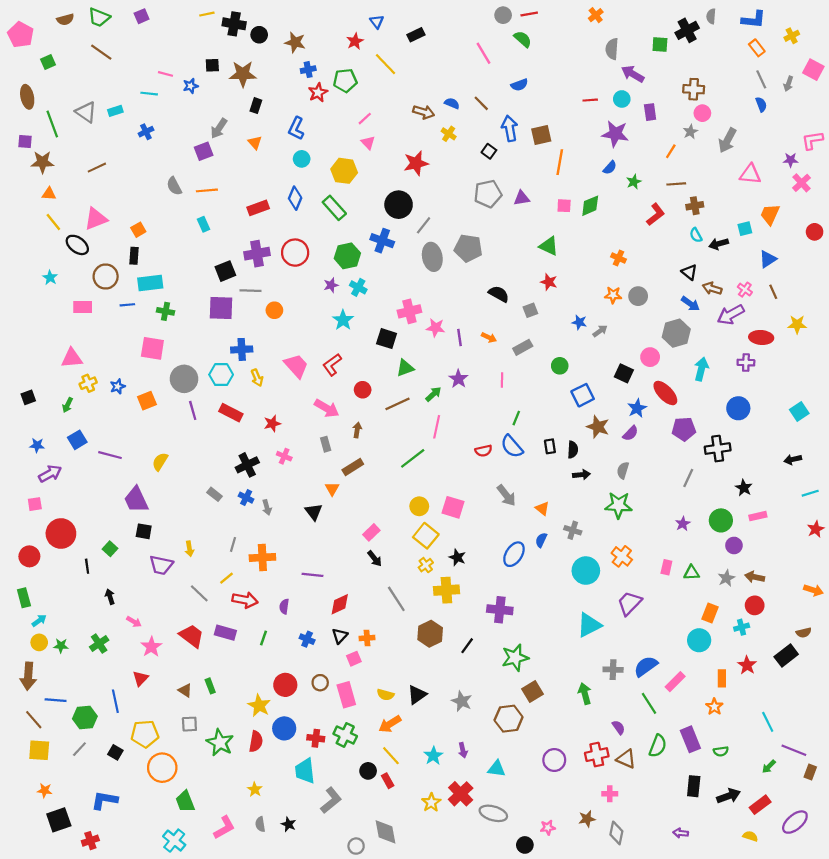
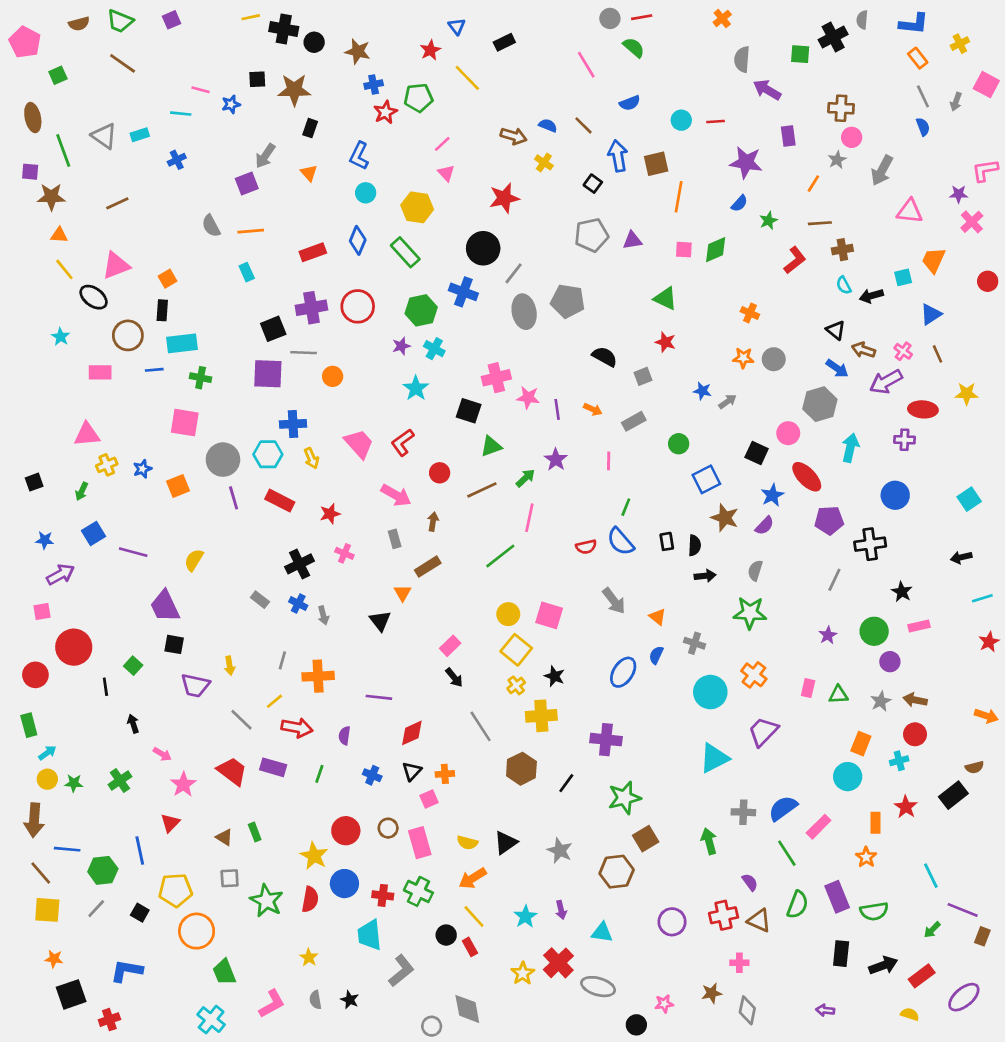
cyan circle: (622, 99) -> (681, 120), moved
green semicircle: (721, 751) -> (874, 911), size x1.5

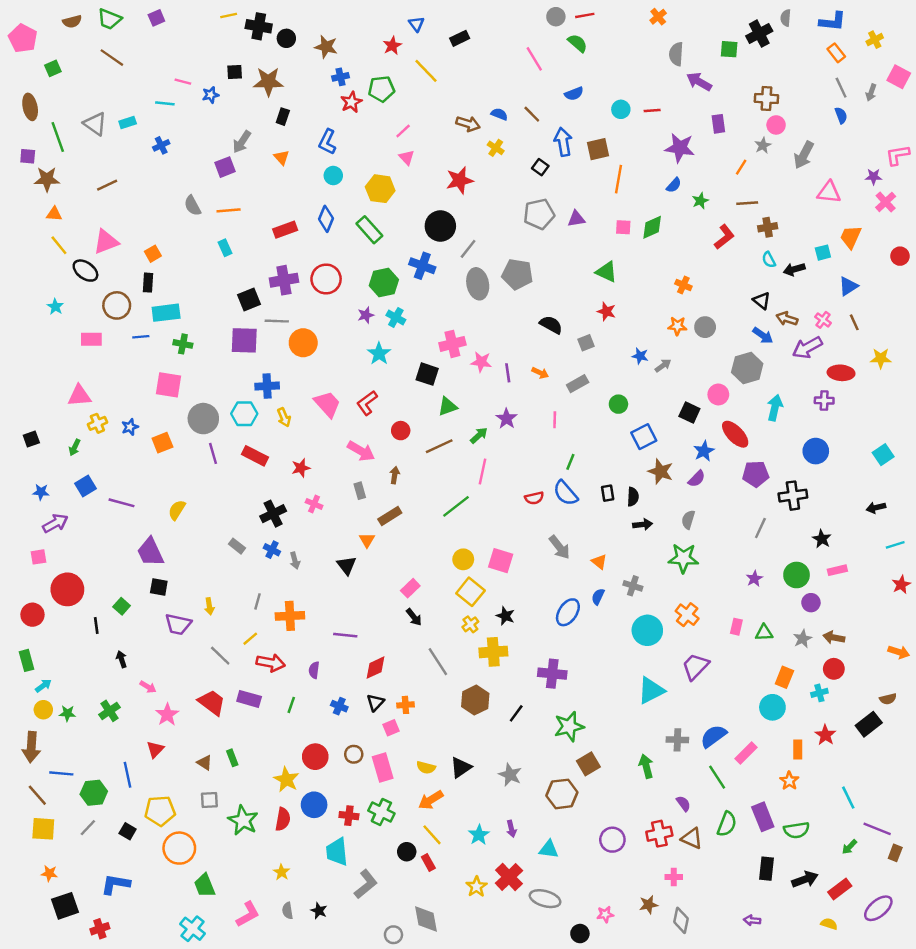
orange circle: (333, 376) -> (303, 343), size x1.5

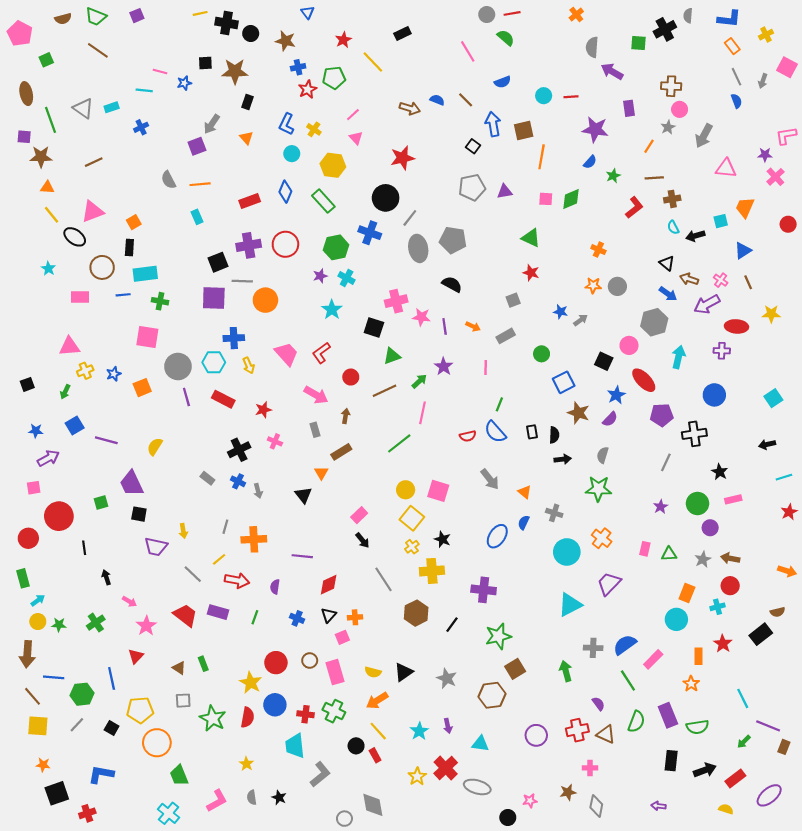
blue triangle: (416, 24) -> (308, 12), moved
yellow cross: (496, 148) -> (314, 129), moved
black semicircle: (551, 325) -> (452, 284), moved
green square: (122, 606) -> (101, 502), moved, turned 32

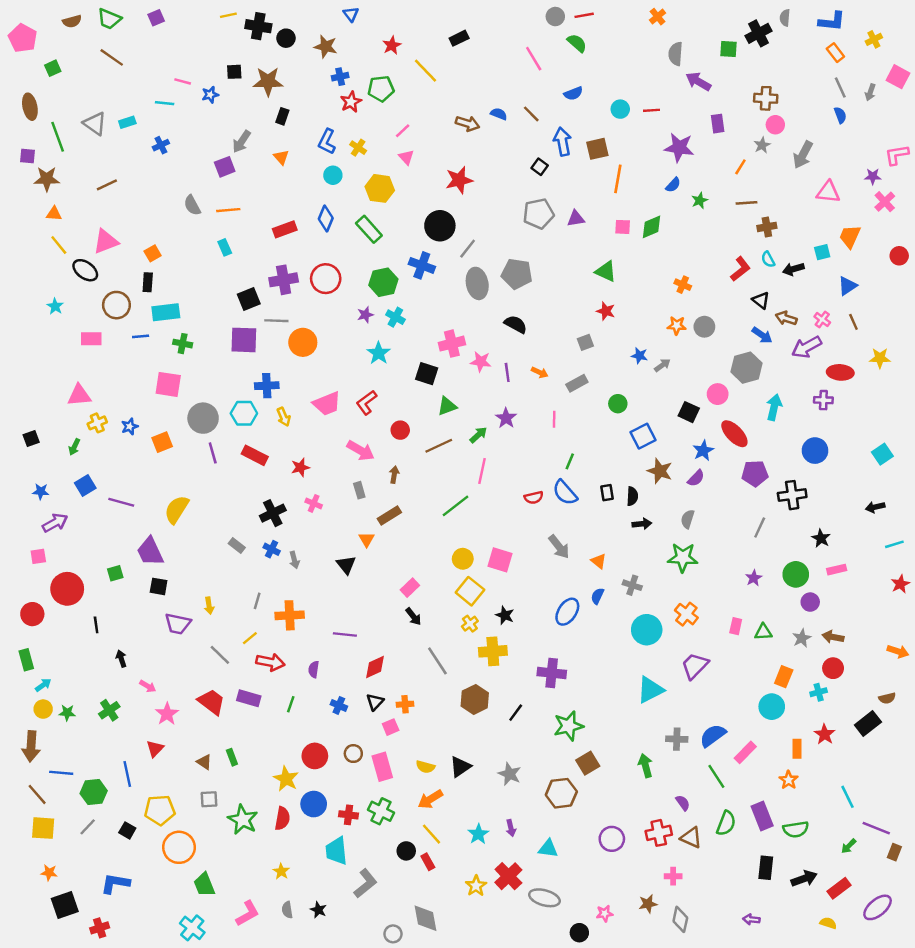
red L-shape: (634, 207) -> (740, 269), moved
pink trapezoid: (287, 354) -> (327, 404), turned 110
yellow semicircle: (155, 447) -> (177, 509), size x1.4

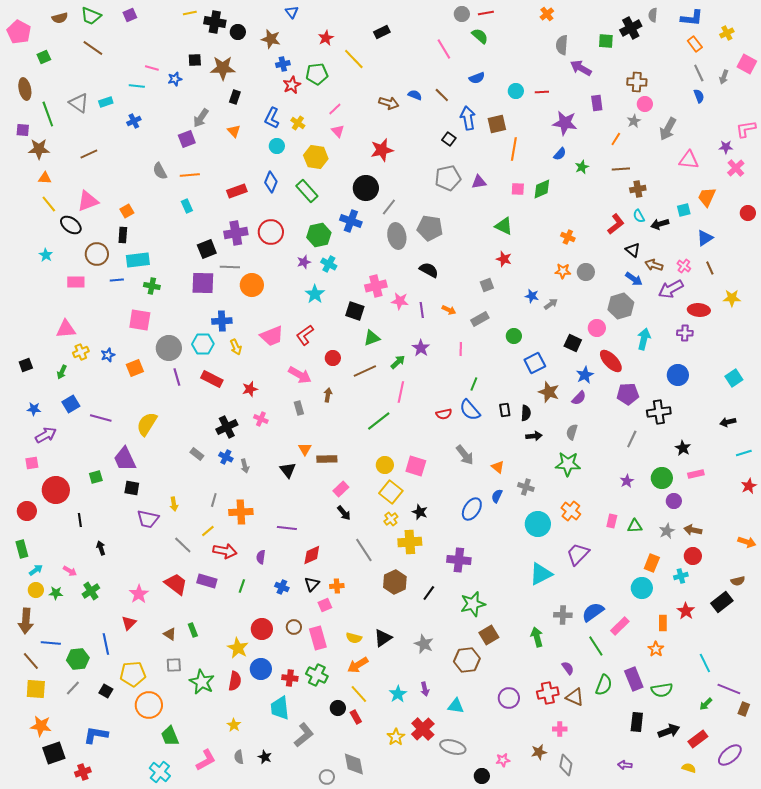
brown rectangle: (389, 515) -> (327, 459), moved, turned 30
pink arrow: (148, 686) -> (70, 571), moved
orange star: (49, 873) -> (41, 726), size x1.5

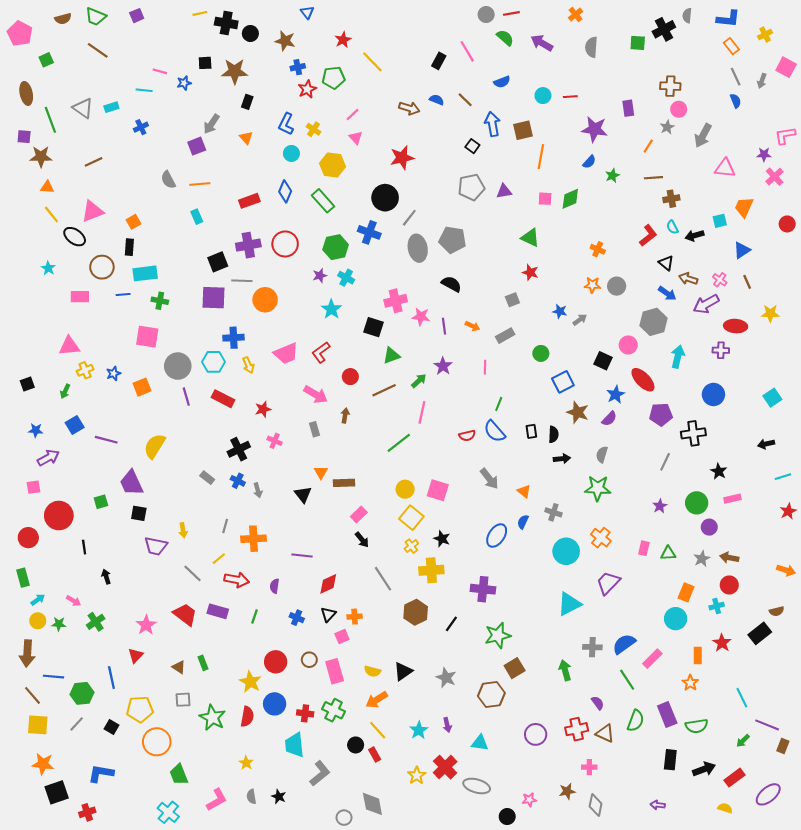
black rectangle: (382, 32) -> (439, 61), moved, turned -35
purple arrow: (581, 68) -> (542, 43), moved

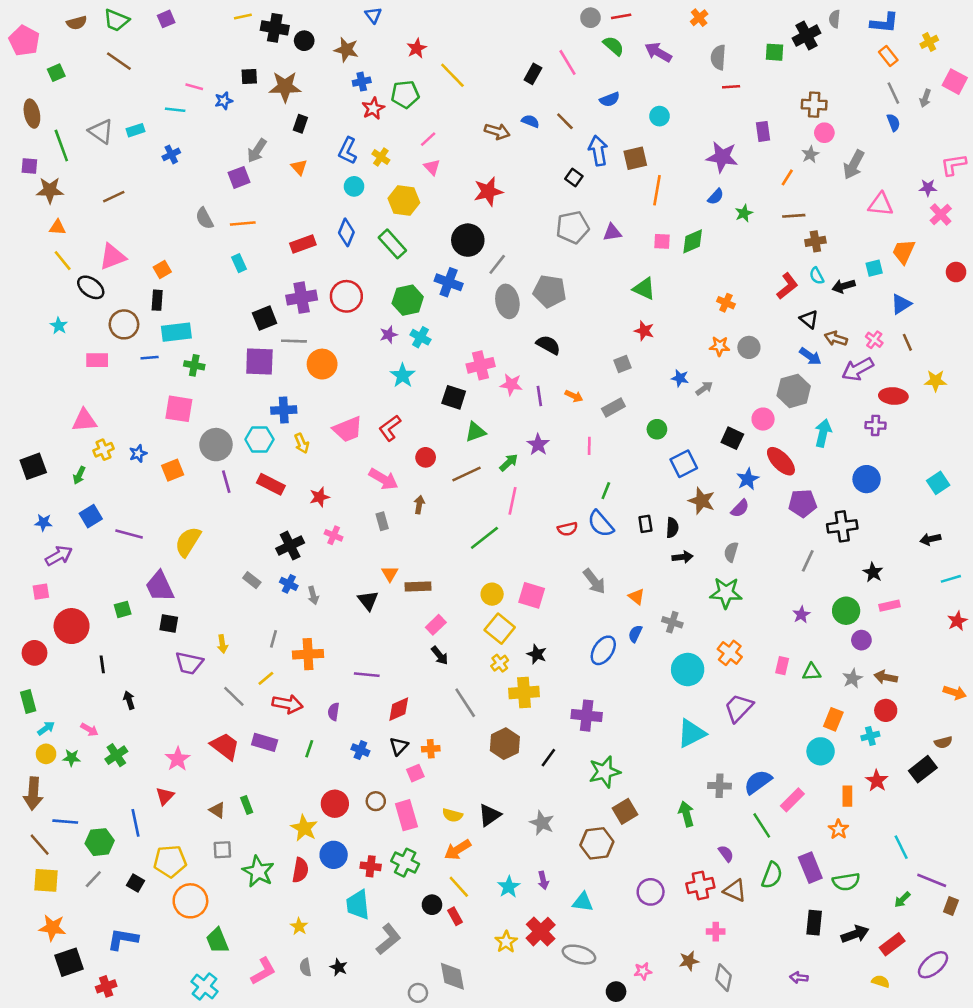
red line: (570, 97) -> (731, 87), moved
black square: (27, 384) -> (33, 466), size x1.5

